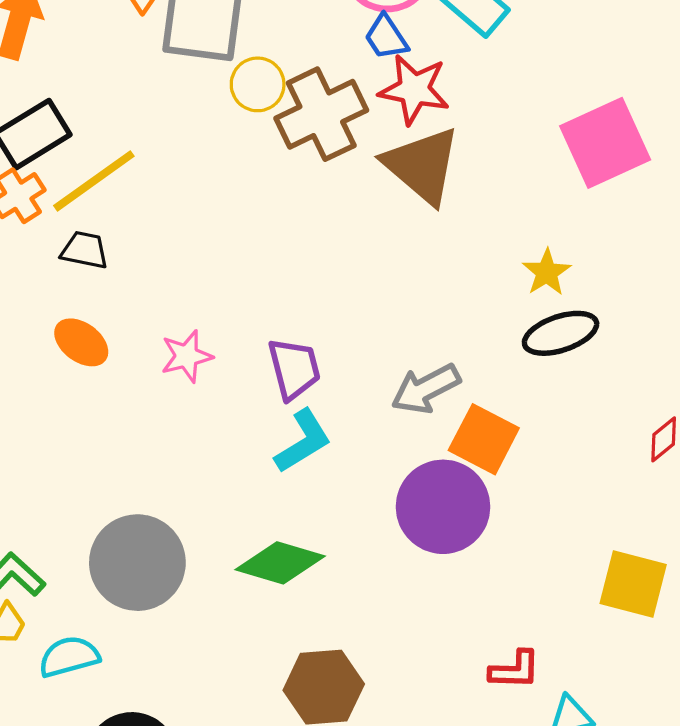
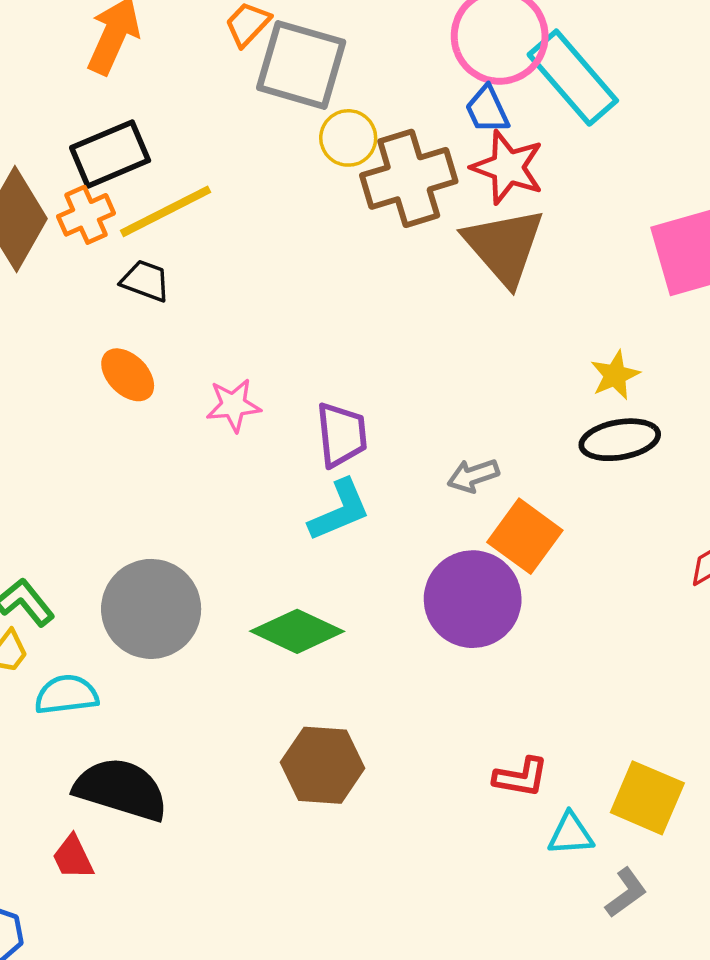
gray arrow: (426, 389) -> (473, 476), size x0.7
yellow square: (633, 584) -> (647, 798), moved

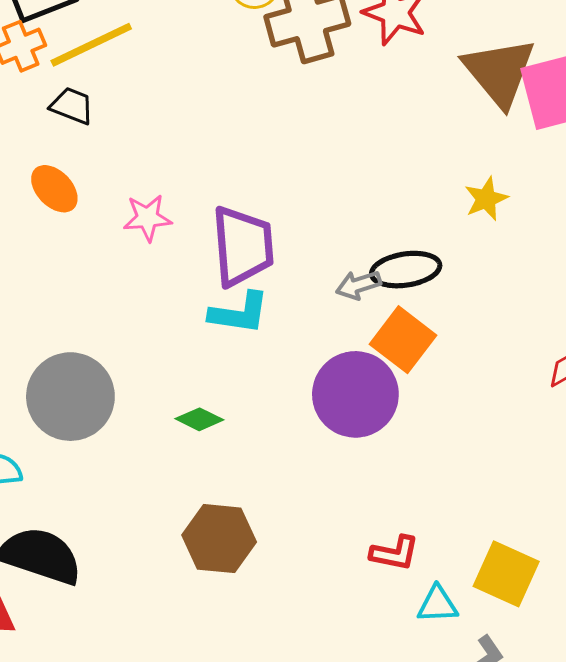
brown triangle: (504, 246) -> (499, 72), moved
purple trapezoid: (342, 435) -> (243, 246), size x1.4
black ellipse: (620, 440) -> (406, 270), moved
cyan L-shape: (339, 510) -> (239, 313), turned 30
green diamond: (297, 631) -> (199, 419), size x0.6

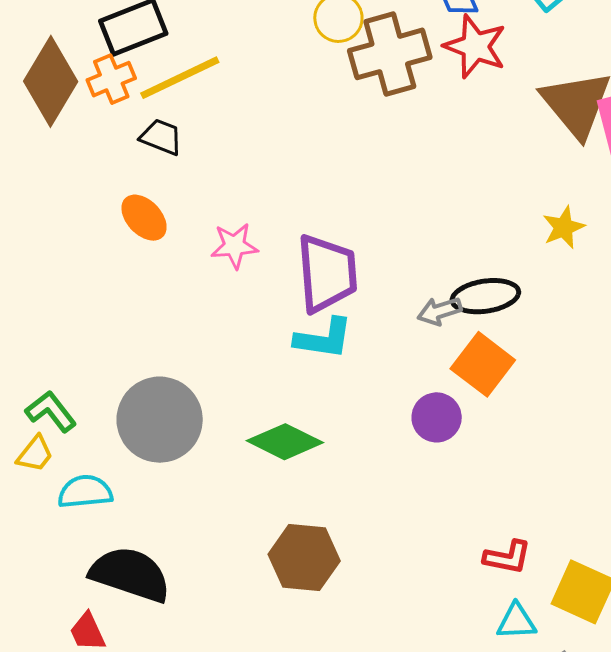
purple circle: (355, 394) -> (437, 417), size x0.6
green diamond: (199, 419) -> (285, 442), size x1.6
red L-shape: (395, 553) -> (507, 557), moved

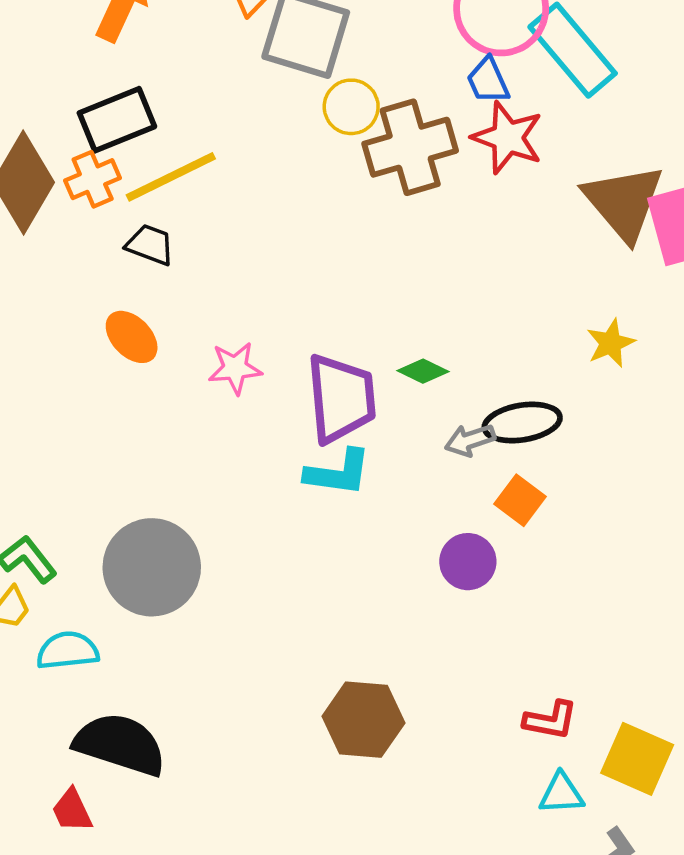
orange square: (483, 364) -> (520, 500), size x0.7
green diamond: (285, 442) -> (423, 371), moved, size x0.6
brown hexagon: (304, 558) -> (363, 720), moved

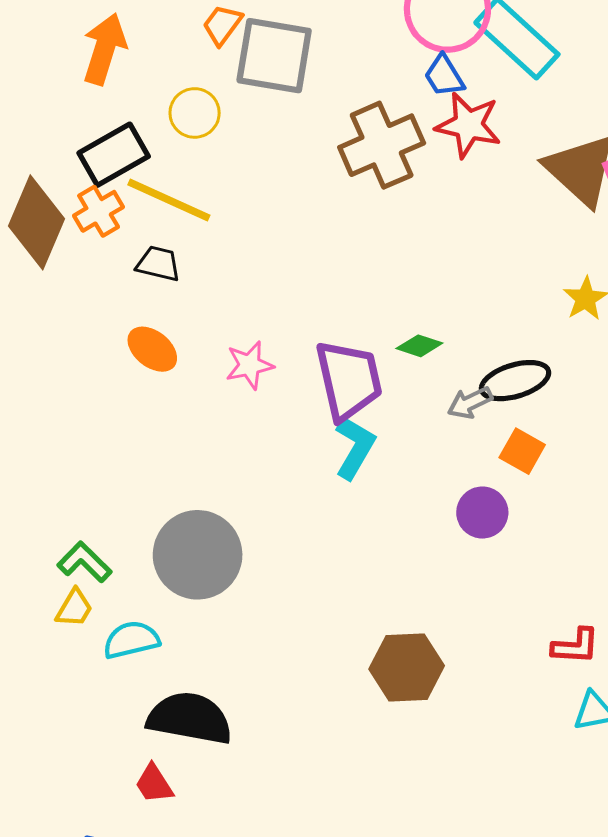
yellow circle: (351, 107) -> (195, 113), moved
yellow line: (171, 177) -> (169, 200), turned 58
cyan L-shape: (338, 473) -> (355, 447), turned -60

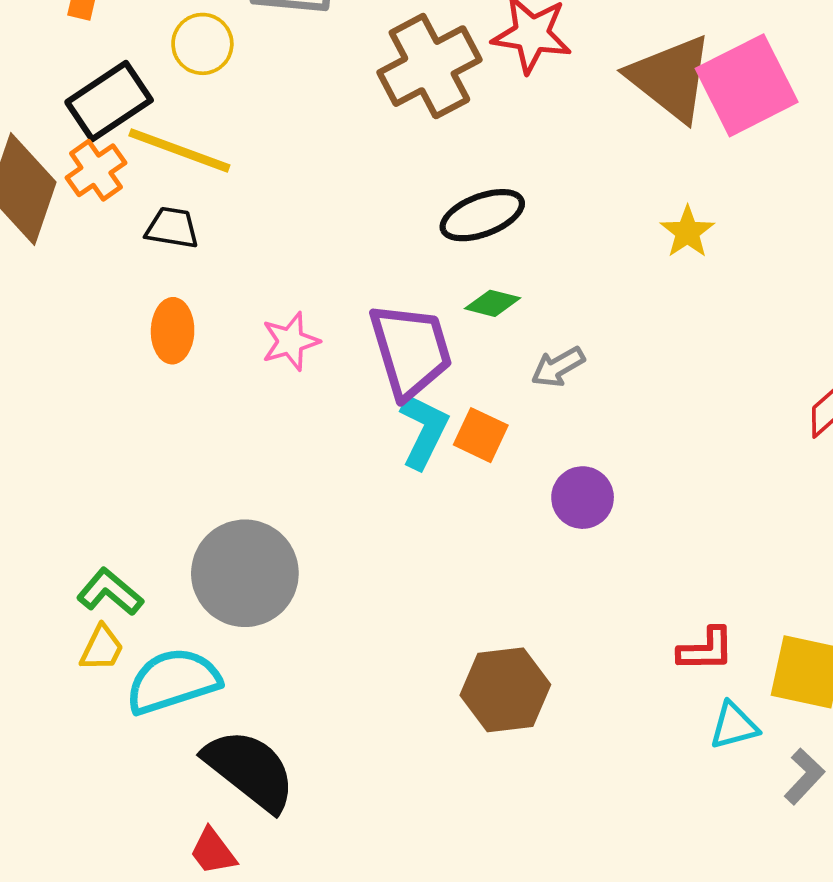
orange ellipse: (152, 349) -> (173, 331), turned 57
black ellipse: (515, 381) -> (482, 215), moved
orange square: (522, 451) -> (481, 435), moved
cyan semicircle: (131, 640) -> (173, 681), size x1.4
black semicircle: (190, 718) -> (250, 770), turned 32

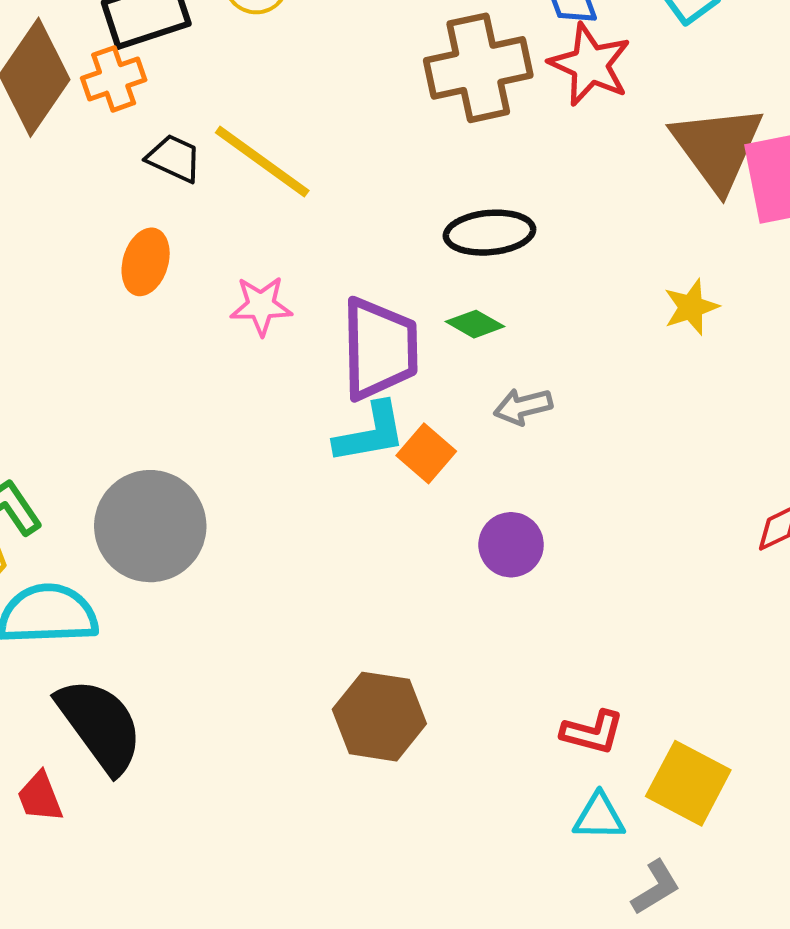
yellow line: (179, 150) -> (262, 162), moved
cyan L-shape: (424, 431) -> (370, 433), turned 38

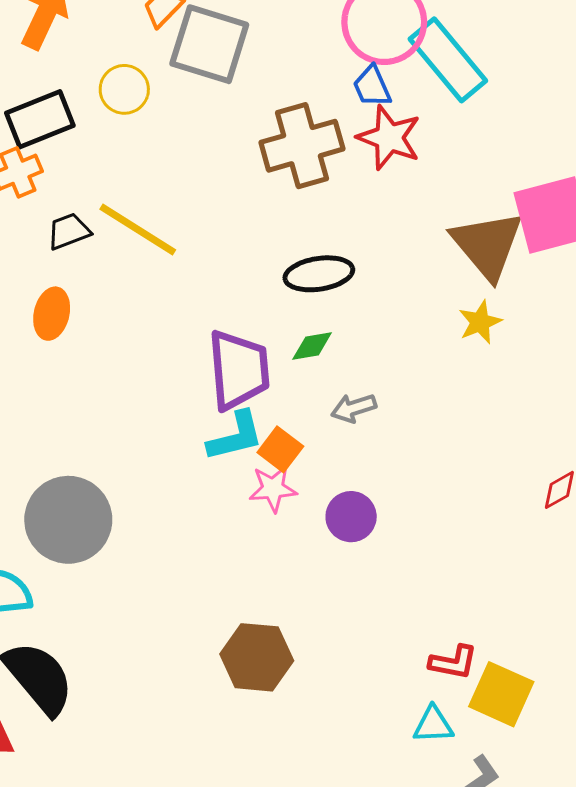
brown triangle: (717, 148) -> (487, 245), moved
black trapezoid: (174, 158) -> (69, 231), turned -42
pink star: (261, 306) -> (273, 489), moved
green diamond: (475, 324) -> (312, 346), turned -36
red L-shape: (592, 732) -> (453, 662), moved

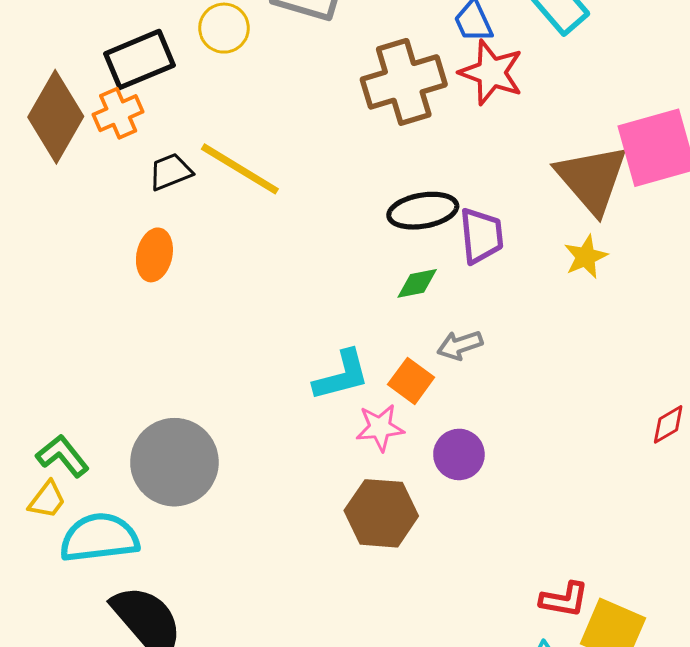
purple trapezoid: (239, 370) -> (481, 236), moved, size x0.7
orange square: (280, 449) -> (411, 381), moved
brown hexagon: (257, 657) -> (381, 513), moved

